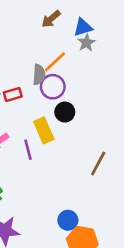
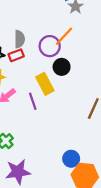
orange line: (55, 62) -> (64, 36), moved
gray semicircle: (39, 75) -> (20, 39), moved

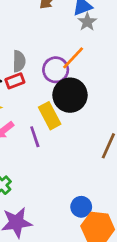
black circle: (62, 67) -> (70, 95), size x1.6

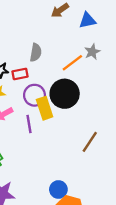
gray star: (87, 22) -> (92, 52), moved
gray semicircle: (19, 61) -> (36, 52), moved
purple circle: (56, 70) -> (34, 95), moved

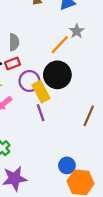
gray semicircle: (36, 52) -> (14, 42), moved
purple line: (29, 124) -> (41, 113), moved

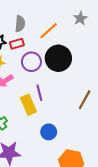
orange line: (60, 45) -> (49, 31), moved
yellow rectangle: (41, 92) -> (28, 105), moved
blue circle: (67, 165) -> (49, 132), moved

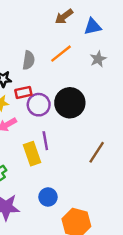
orange line: (49, 31) -> (61, 54), moved
red rectangle: (17, 44) -> (23, 92), moved
blue circle: (49, 132) -> (48, 197), moved

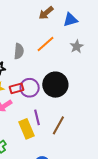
red rectangle: (23, 92) -> (17, 88), moved
brown line: (97, 152) -> (58, 125), moved

